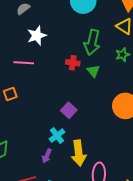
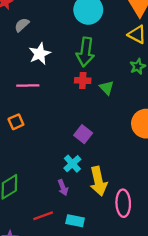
green arrow: (92, 42) -> (85, 52), moved
purple arrow: (47, 156) -> (63, 187), turned -40

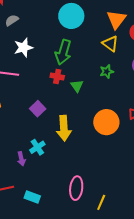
purple square: (83, 134) -> (38, 109), moved
yellow arrow: (98, 181) -> (64, 128), moved
purple arrow: (63, 187) -> (21, 159), moved

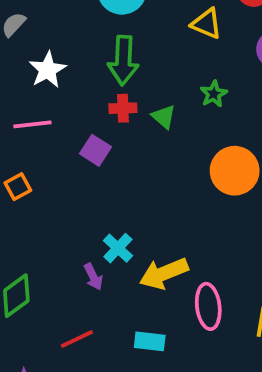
green star: (107, 71) -> (214, 94), moved
purple square: (38, 109) -> (95, 150), moved
yellow arrow: (64, 128) -> (164, 273), moved, turned 85
cyan rectangle: (32, 197) -> (150, 341), moved

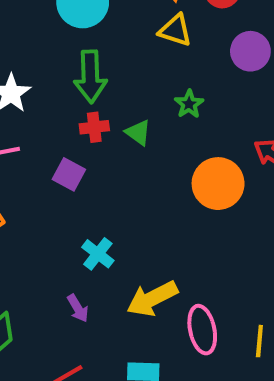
cyan cross: (118, 248) -> (98, 254), moved

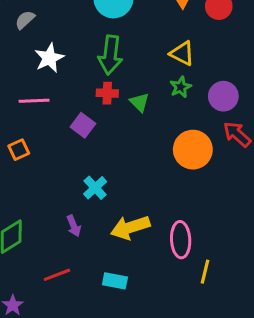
yellow triangle: (175, 30) -> (182, 53), moved
purple circle: (250, 51) -> (223, 96), moved
pink ellipse: (202, 330) -> (181, 240), moved

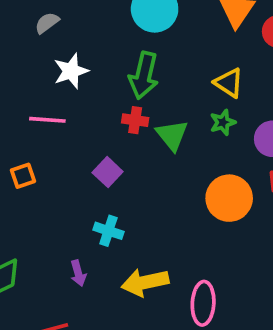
green triangle: (139, 102) -> (172, 135), size x1.4
purple square: (83, 125) -> (108, 172), moved
cyan cross: (95, 188) -> (108, 231), turned -35

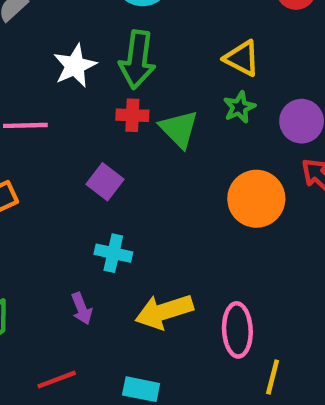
white star: (71, 71) -> (75, 66), moved

